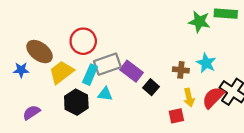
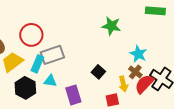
green star: (199, 22) -> (111, 26), moved
brown cross: (181, 70) -> (135, 72), moved, turned 32
purple rectangle: (131, 71) -> (73, 95), moved, turned 36
black square: (151, 87) -> (98, 72), moved

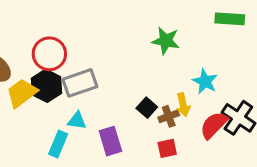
cyan rectangle: (37, 64) -> (58, 144), moved
brown cross: (135, 72) -> (169, 116), moved, turned 32
yellow arrow: (123, 84) -> (183, 105), moved
black hexagon: (25, 88) -> (46, 86), moved

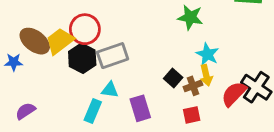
cyan star: (205, 81) -> (207, 54), moved
yellow trapezoid: (22, 93) -> (60, 41), moved

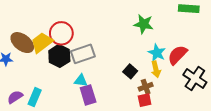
brown cross: (193, 86) -> (146, 87), moved
red semicircle: (234, 94) -> (177, 55), moved
purple rectangle: (140, 108) -> (88, 95), moved
cyan rectangle: (93, 111) -> (35, 97), moved

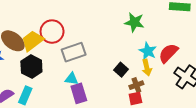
black hexagon: (59, 56) -> (31, 67), moved

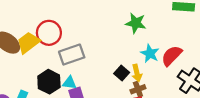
black hexagon: (31, 67) -> (49, 82), moved
yellow arrow: (147, 68) -> (137, 73), moved

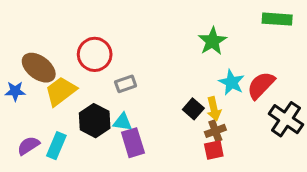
green star: (136, 23) -> (212, 41), turned 30
yellow trapezoid: (28, 43) -> (61, 91), moved
gray rectangle: (72, 55) -> (126, 84), size x0.6

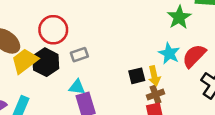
green star: (212, 41) -> (179, 17), moved
black square: (193, 109) -> (137, 76), turned 35
black hexagon: (95, 121) -> (46, 62), moved

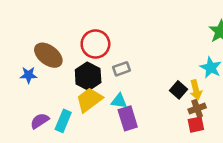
yellow trapezoid: (25, 61) -> (89, 100), moved
black square: (137, 76) -> (179, 90), turned -35

